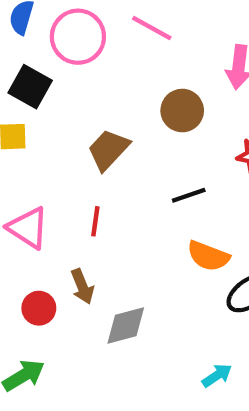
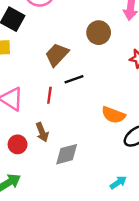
black line: (189, 195) -> (74, 79), moved

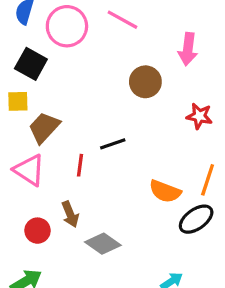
brown trapezoid: (57, 55) -> (44, 128), moved
gray diamond: (67, 154) -> (103, 244), turned 50

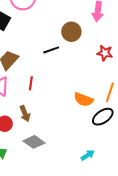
black line: (113, 144) -> (51, 50), moved
gray diamond: (103, 244) -> (34, 142), moved

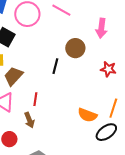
black line: (51, 50) -> (55, 66), turned -56
brown arrow: (25, 114) -> (29, 120), moved

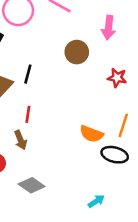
black line: (55, 66) -> (28, 74), moved
black ellipse: (106, 132) -> (115, 155), turned 50

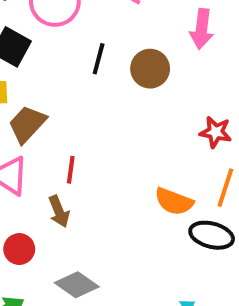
black line: (28, 74) -> (99, 59), moved
red star: (117, 78) -> (216, 132), moved

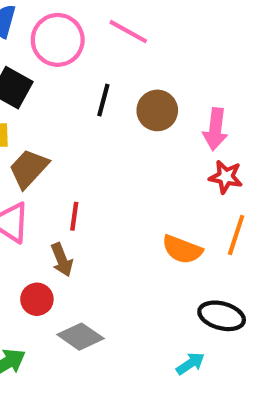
pink arrow: (202, 29) -> (215, 129), moved
black ellipse: (212, 235) -> (222, 316), moved
red circle: (19, 249) -> (37, 299), moved

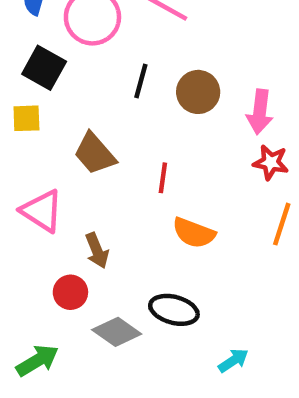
brown trapezoid: (29, 169) -> (95, 154), moved, turned -84
red line: (74, 216) -> (163, 178), moved
orange semicircle: (182, 249) -> (194, 233), moved
black ellipse: (222, 316) -> (174, 310), moved

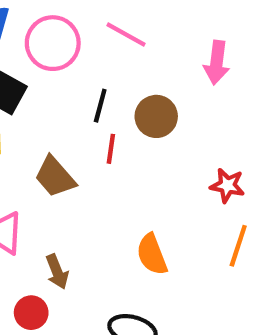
pink arrow: (260, 112) -> (217, 63), moved
red line: (163, 178) -> (111, 149), moved
orange semicircle: (194, 233) -> (152, 254), turned 48

